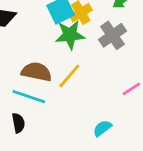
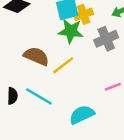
cyan line: (29, 97) -> (39, 97), moved
cyan semicircle: (102, 128) -> (82, 115), size x1.5

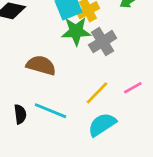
gray cross: (106, 39) -> (103, 42), moved
yellow line: (63, 65) -> (97, 93), moved

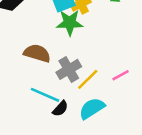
gray cross: (103, 42) -> (69, 69), moved
black semicircle: (20, 114) -> (60, 109), moved, turned 48

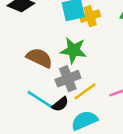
green star: (70, 23) -> (73, 50), moved
black semicircle: (60, 109) -> (60, 104), moved

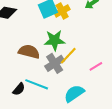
yellow line: (85, 91) -> (68, 56), moved
black semicircle: (60, 104) -> (19, 89), moved

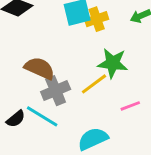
green star: (54, 40) -> (113, 63), moved
gray cross: (55, 63) -> (56, 91), moved

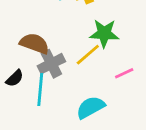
cyan line: (42, 116) -> (40, 89), turned 68
black semicircle: (16, 119) -> (15, 78), moved

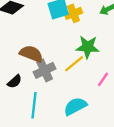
pink line: (124, 73) -> (103, 79), turned -32
cyan line: (40, 89) -> (34, 105), moved

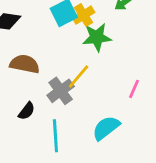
green star: (88, 47) -> (97, 37), moved
brown semicircle: (31, 54) -> (25, 64), moved
yellow line: (74, 64) -> (79, 77), moved

